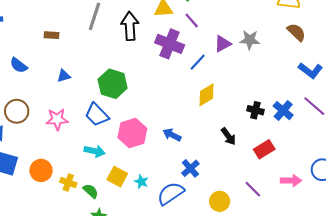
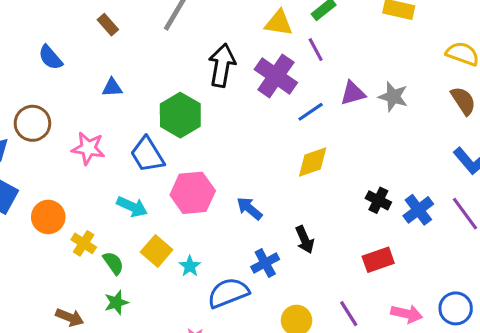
black arrow: (130, 26) -> (222, 65), moved
brown rectangle: (51, 35) -> (108, 25), turned 32
black arrow: (228, 136) -> (305, 240), moved

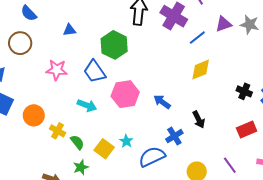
brown circle: (32, 123) -> (20, 43), moved
yellow square: (157, 251) -> (104, 149), moved

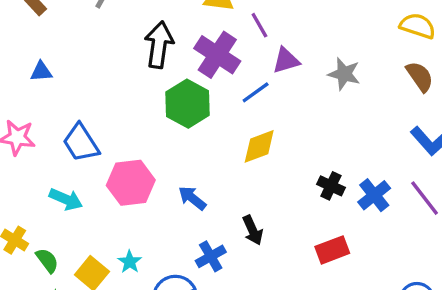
purple triangle: (224, 24) -> (286, 60), moved
green hexagon: (114, 45) -> (188, 104), moved

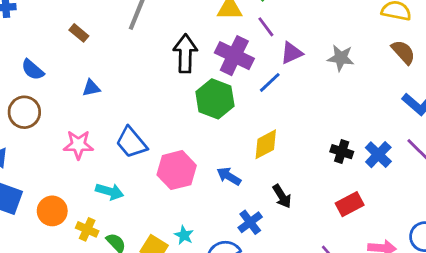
yellow diamond: (259, 146) -> (266, 144), moved
cyan arrow: (66, 199) -> (110, 192), moved

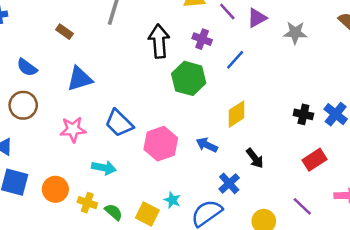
purple triangle: (291, 53) -> (257, 18), moved
purple cross: (234, 56) -> (202, 39), size x0.6
blue triangle: (91, 88) -> (80, 79), size x1.6

